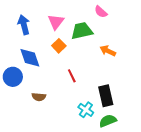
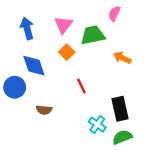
pink semicircle: (101, 12) -> (114, 14), turned 72

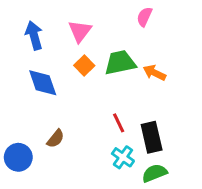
green trapezoid: (93, 35) -> (120, 63), moved
red line: (81, 86) -> (119, 123), moved
blue circle: (15, 87) -> (18, 157), moved
brown semicircle: (44, 110) -> (56, 139), turned -56

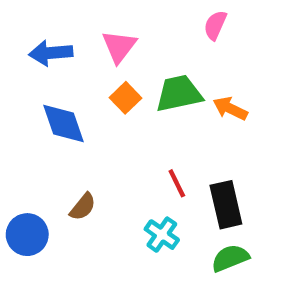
blue arrow: (34, 35) -> (51, 53), turned -80
cyan cross: (123, 157) -> (162, 235), moved

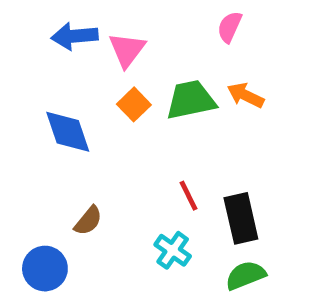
blue arrow: (51, 53) -> (75, 36), moved
orange arrow: (230, 108) -> (246, 95), moved
blue circle: (27, 235) -> (45, 269), moved

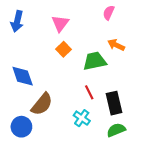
blue arrow: (75, 36) -> (17, 21), moved, turned -72
green trapezoid: (191, 100) -> (95, 61), moved
blue diamond: (68, 132) -> (23, 76), moved
brown semicircle: (88, 221) -> (42, 104), size x1.6

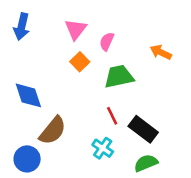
pink semicircle: (109, 13) -> (107, 41), moved
orange arrow: (116, 45) -> (161, 52), moved
black rectangle: (114, 103) -> (143, 129), turned -40

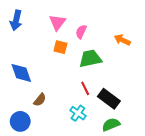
orange square: (80, 62) -> (60, 47), turned -32
brown semicircle: (53, 131) -> (40, 100), size x0.6

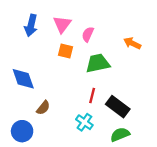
blue arrow: (16, 20) -> (31, 25), moved
red line: (85, 88) -> (92, 96), turned 40

